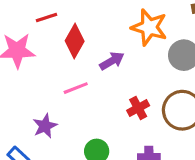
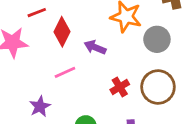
purple arrow: (112, 61) -> (95, 47), turned -125

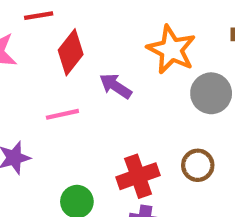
red cross: (120, 87) -> (138, 176), moved, size x1.4
brown circle: (158, 87) -> (198, 165), size x0.6

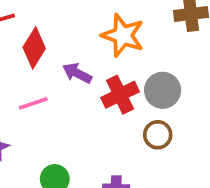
gray circle: (211, 93) -> (163, 90), moved
red cross: (138, 176) -> (120, 95), moved

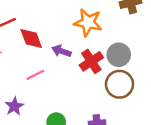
red diamond: (34, 48) -> (31, 38), turned -45
brown circle: (158, 135) -> (119, 84), size x1.5

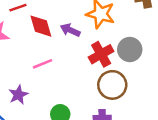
purple arrow: (61, 51) -> (70, 30), moved
brown circle: (119, 84) -> (112, 85), moved

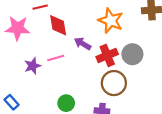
purple arrow: (70, 30) -> (83, 44), moved
purple star: (18, 95) -> (33, 66), moved

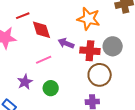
red cross: (107, 55) -> (90, 51), turned 36
purple star: (33, 66) -> (25, 82), moved
green circle: (66, 103) -> (51, 88), moved

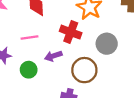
purple arrow: (66, 43) -> (53, 56), moved, turned -56
red cross: (90, 51) -> (71, 32), moved

